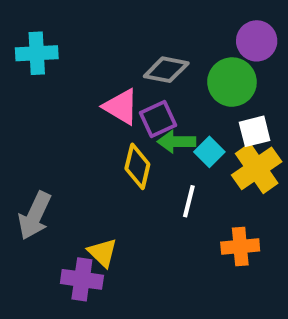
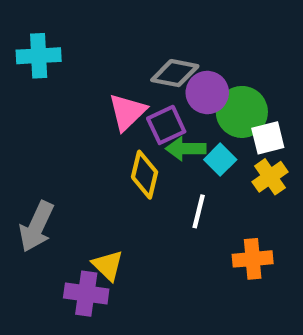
purple circle: (257, 41) -> (207, 93), moved
green circle: (232, 82) -> (242, 112), moved
pink triangle: (121, 107) -> (127, 112), turned 45
yellow cross: (257, 168) -> (270, 177), size x0.7

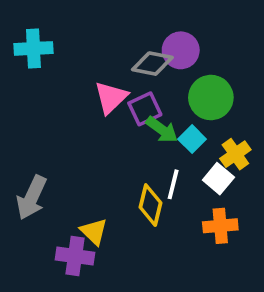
purple circle: (207, 93) -> (181, 50), moved
white square: (268, 138) -> (218, 179), moved, turned -36
green arrow: (186, 149) -> (162, 130), turned -144
yellow diamond: (145, 175) -> (150, 205), moved

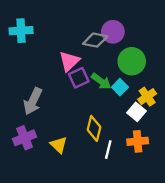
purple square: (145, 109) -> (79, 78), moved
white line: (173, 184) -> (108, 150), moved
gray arrow: (32, 198) -> (33, 101), moved
purple cross: (75, 256) -> (25, 138), moved, turned -30

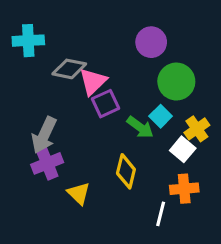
gray diamond: (95, 40) -> (69, 69), moved
green arrow: (101, 81) -> (140, 127), moved
purple cross: (25, 138) -> (47, 163), moved
white line: (108, 150) -> (161, 214), moved

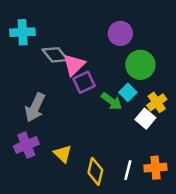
gray diamond: (69, 69) -> (55, 55), turned 40
purple cross: (47, 163) -> (26, 145), moved
yellow diamond: (126, 171) -> (95, 171), moved
orange cross: (184, 189) -> (155, 168), moved

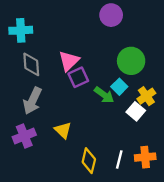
purple circle: (120, 33) -> (111, 15), moved
gray diamond: (55, 55) -> (31, 64), moved, turned 35
yellow triangle: (63, 154) -> (63, 130), moved

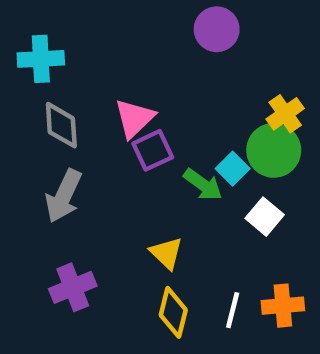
green circle: (131, 61) -> (274, 150), moved
yellow cross: (146, 96) -> (285, 114), moved
yellow triangle: (63, 130) -> (166, 253), moved
purple cross: (24, 136) -> (73, 287), moved

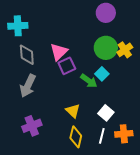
purple circle: (217, 29) -> (106, 13), moved
green circle: (274, 150) -> (106, 48), moved
white square: (265, 217) -> (106, 113), moved

